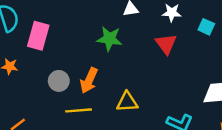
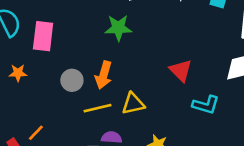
red triangle: (166, 44) -> (181, 70), moved
yellow triangle: (127, 102) -> (133, 104), moved

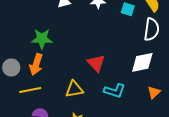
green star: (118, 28) -> (42, 39), moved
yellow triangle: (133, 104) -> (74, 89), moved

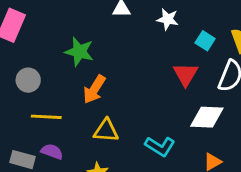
red triangle: (96, 63) -> (186, 74), moved
orange arrow: (36, 64) -> (94, 89), moved

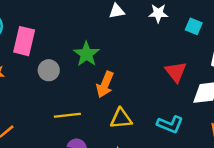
green star: (79, 52) -> (86, 54), turned 30
red triangle: (186, 74) -> (176, 72), moved
gray circle: (28, 80) -> (49, 70), moved

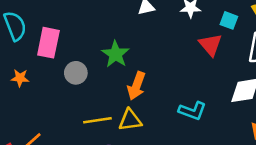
red triangle: (176, 72) -> (210, 45), moved
yellow triangle: (121, 119) -> (130, 120), moved
cyan L-shape: (170, 124) -> (192, 111), moved

